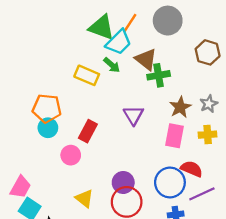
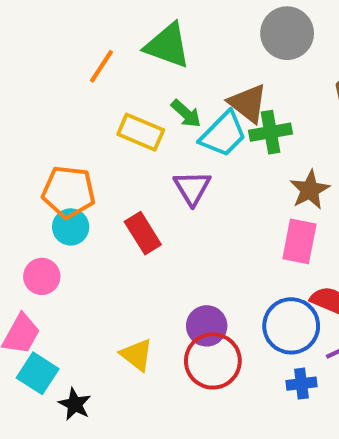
orange line: (130, 23) -> (102, 66), moved
cyan trapezoid: (119, 42) -> (223, 134), moved
purple triangle: (133, 115) -> (192, 188), moved
red rectangle: (88, 131) -> (143, 233), turned -60
pink circle: (71, 155) -> (42, 276), moved

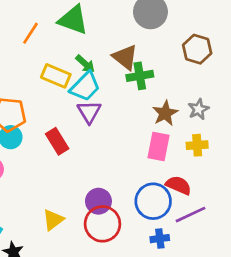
cyan trapezoid: (223, 134) -> (85, 87), moved
yellow triangle: (137, 355) -> (53, 220), turned 45

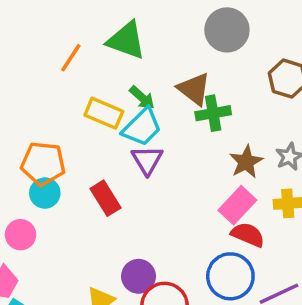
pink rectangle: (158, 147) -> (237, 205), turned 32
red semicircle: (178, 185) -> (248, 235), moved
purple circle: (98, 201) -> (138, 276), moved

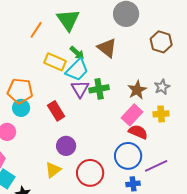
green triangle: (126, 40) -> (68, 20), turned 35
green cross: (213, 113) -> (99, 89), moved
purple circle: (138, 276) -> (66, 146), moved

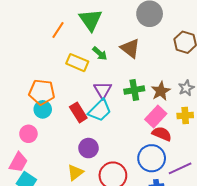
cyan trapezoid: (77, 70) -> (100, 110), moved
green cross: (99, 89) -> (134, 90), moved

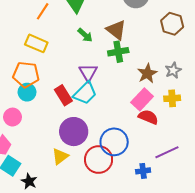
yellow rectangle: (77, 63) -> (36, 43), moved
green cross: (134, 90) -> (118, 52), moved
purple circle: (89, 148) -> (74, 132), size x1.4
blue circle: (152, 158) -> (114, 142), moved

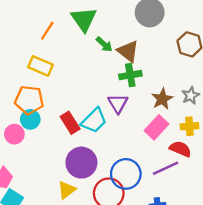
green arrow: (85, 35) -> (104, 44), moved
purple triangle: (88, 72) -> (118, 103), moved
pink circle: (12, 117) -> (14, 134), moved
red semicircle: (148, 117) -> (180, 149), moved
purple line: (167, 152) -> (166, 168), moved

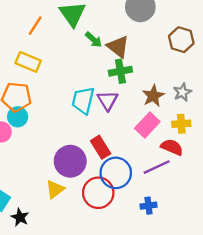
cyan trapezoid: (94, 121) -> (83, 100), moved, turned 148
red rectangle: (70, 123) -> (101, 147), moved

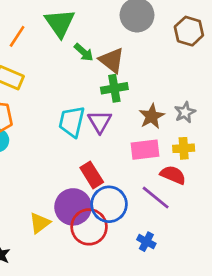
brown hexagon: (181, 40) -> (189, 31), moved
pink rectangle: (147, 125) -> (145, 150), turned 40
purple circle: (70, 161) -> (73, 207), moved
purple line: (157, 167) -> (156, 198), turned 64
blue cross: (148, 206) -> (146, 242), turned 35

